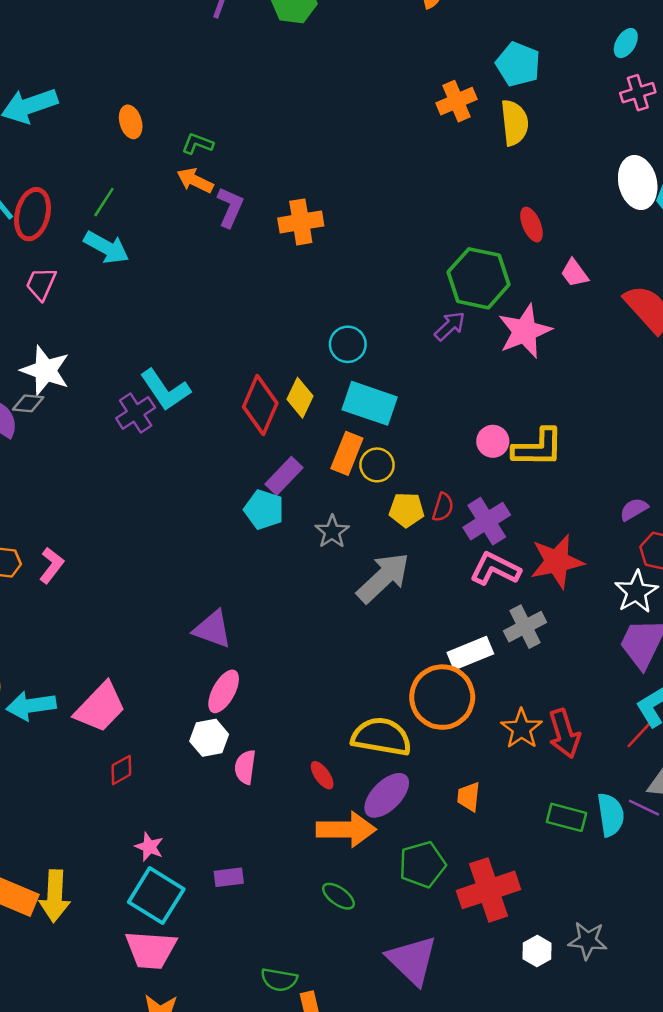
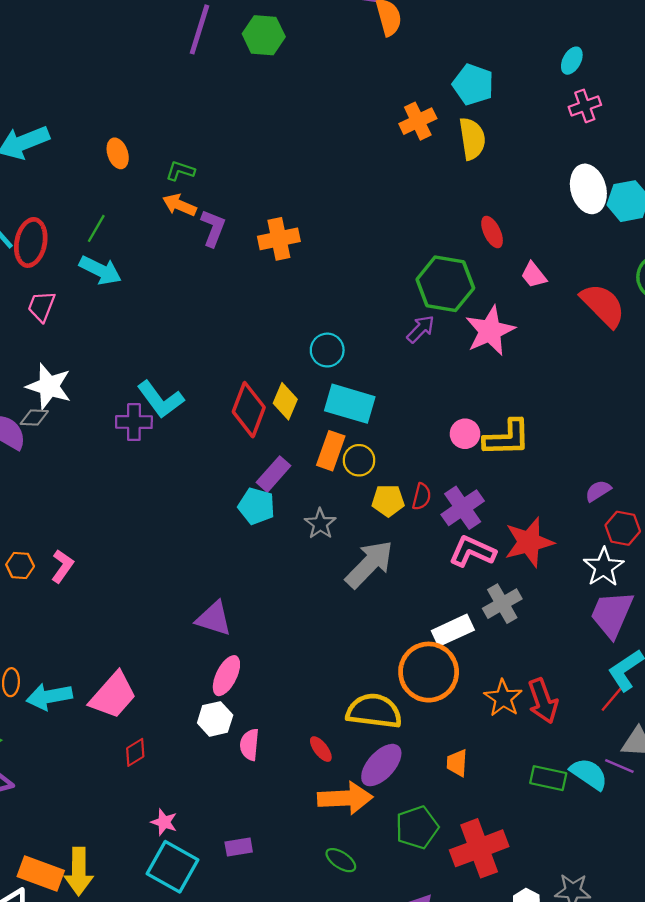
purple cross: (136, 413) -> (134, 422), turned 36
cyan semicircle: (611, 815) -> (589, 774), turned -45

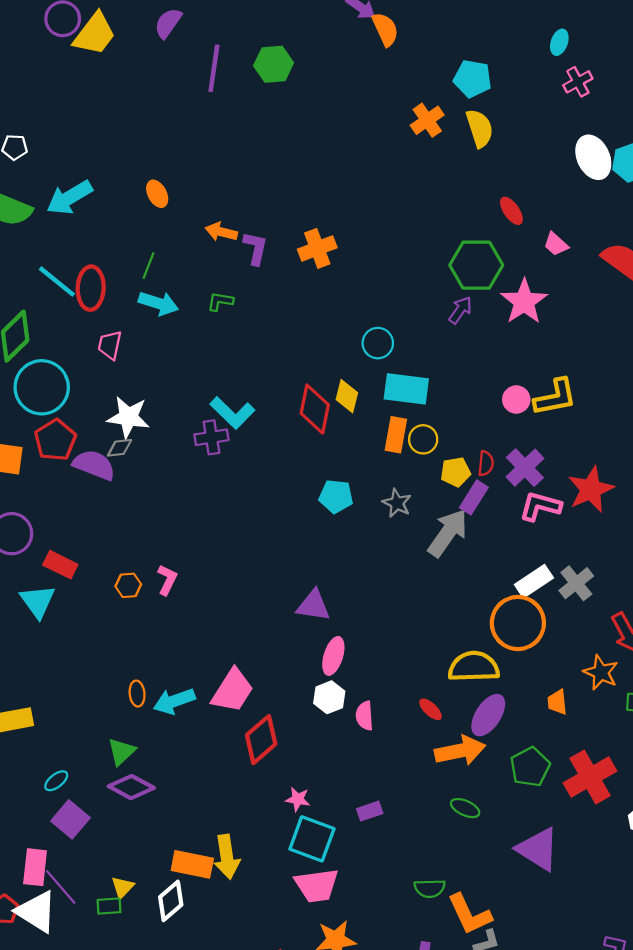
green L-shape: (180, 171) -> (220, 301), moved
purple rectangle: (274, 474) -> (474, 497), moved
gray cross: (502, 604) -> (576, 583), moved
orange star: (503, 698) -> (601, 672), moved
red diamond: (135, 752) -> (261, 740), size x1.8

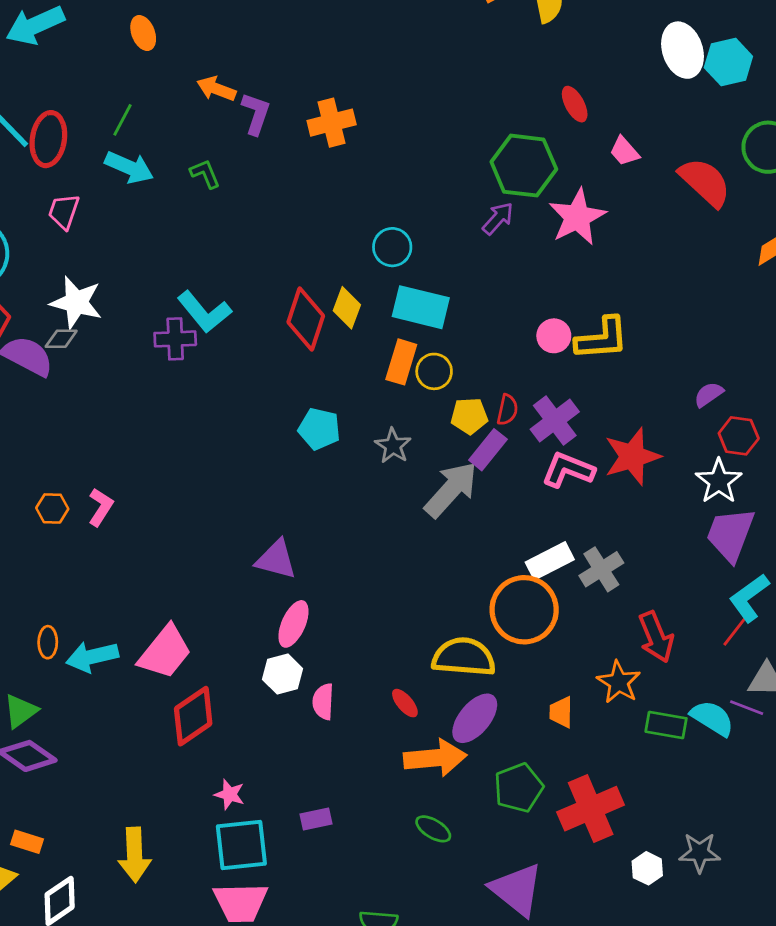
green L-shape: (220, 301) -> (205, 174), turned 52
cyan square: (312, 839) -> (241, 845), turned -33
orange rectangle: (192, 864) -> (27, 842), moved, size x0.6

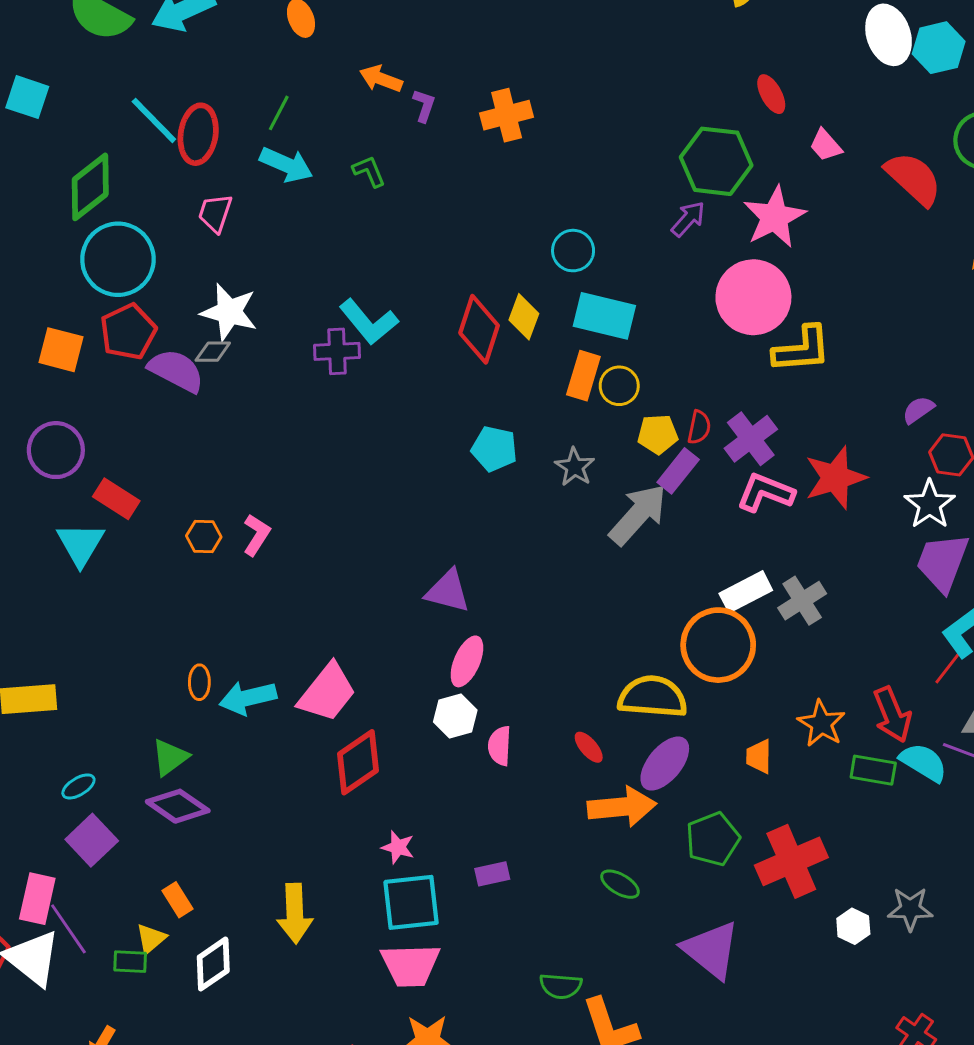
purple L-shape: (256, 114) -> (424, 106), size x0.7
pink circle: (554, 336) -> (753, 297), moved, size x2.0
red arrow: (656, 637) -> (892, 715), moved
orange rectangle: (27, 842) -> (177, 900), turned 40

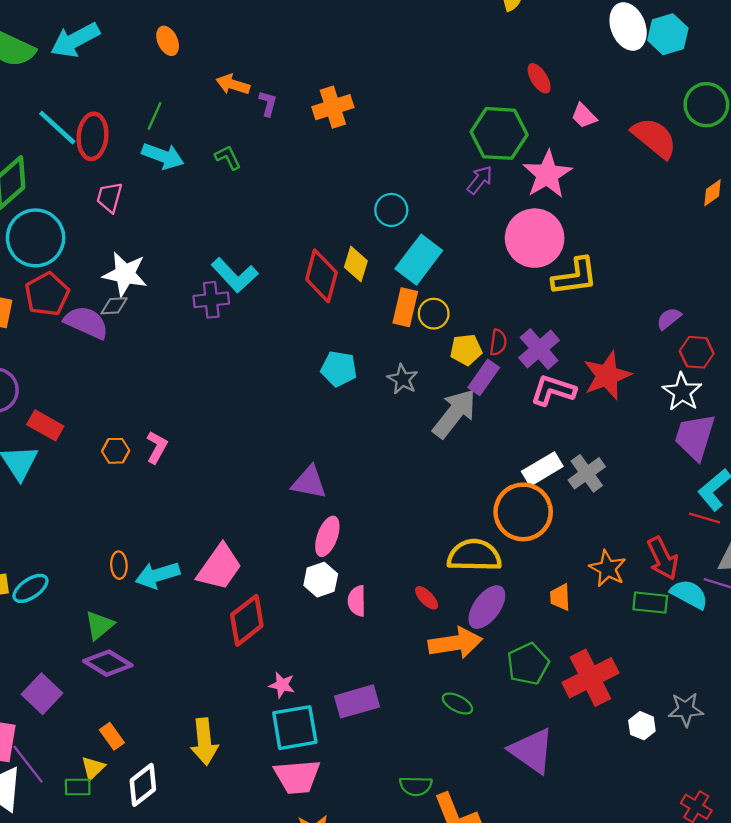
cyan rectangle: (604, 316) -> (419, 260), turned -63
red line: (949, 667) -> (705, 518), turned 72
cyan ellipse: (78, 786) -> (30, 588), moved, size x1.4
purple rectangle: (492, 874) -> (357, 701), size x1.6

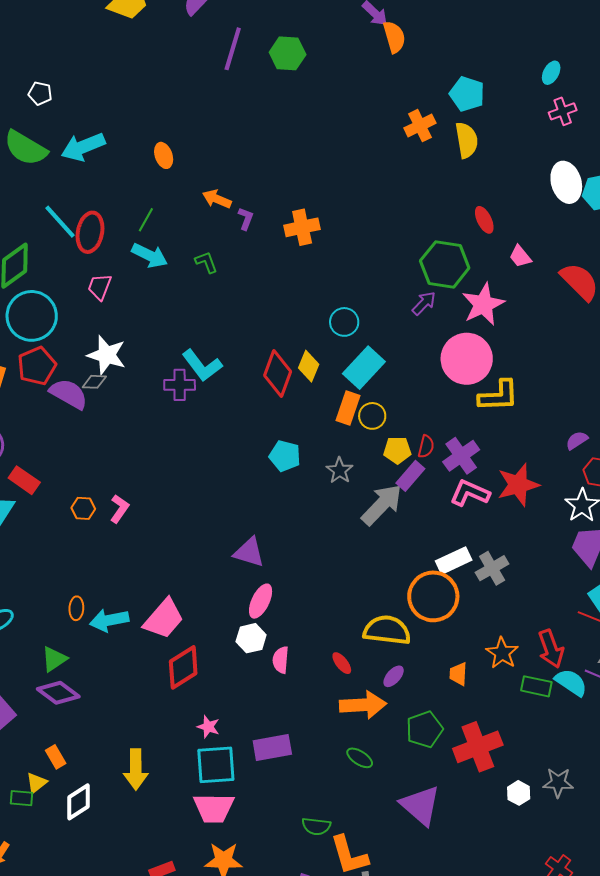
purple ellipse: (487, 607) -> (394, 676), size x0.6

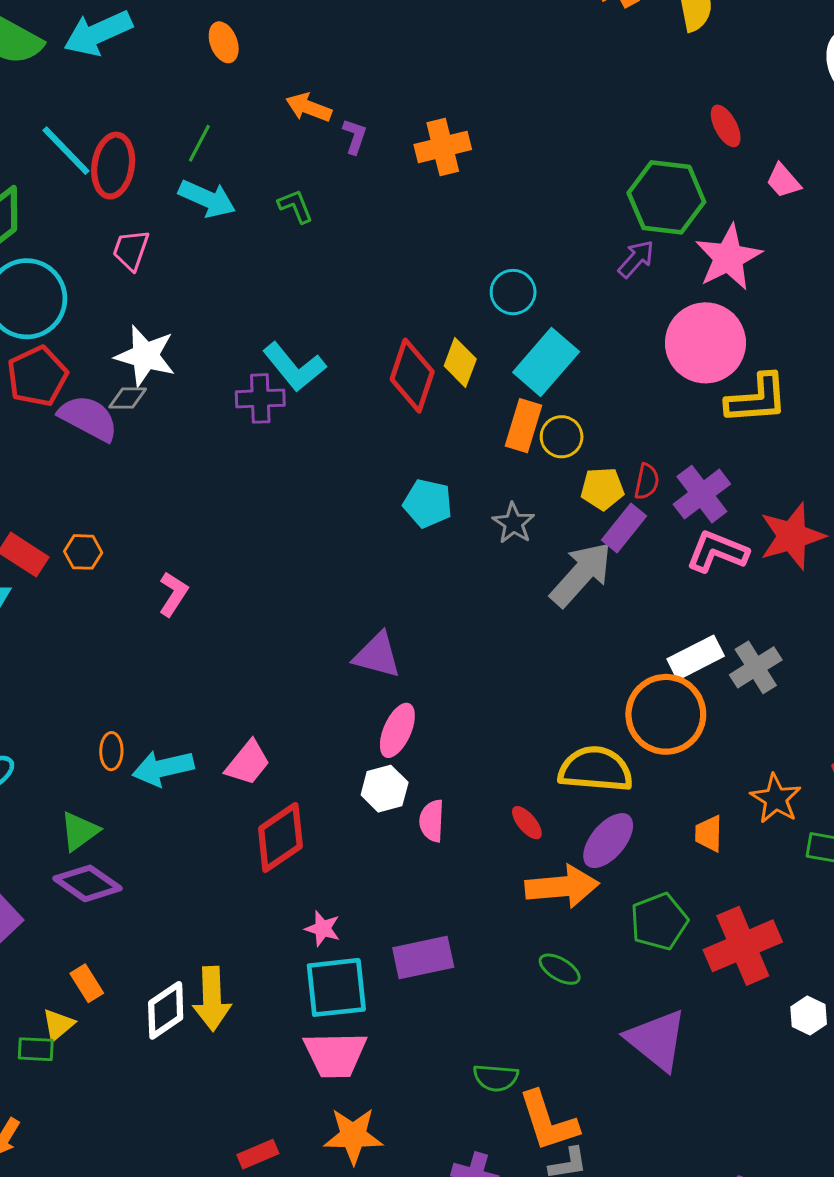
orange hexagon: (83, 508) -> (83, 552), moved
pink trapezoid: (164, 619) -> (248, 763), size x0.7
purple ellipse: (394, 676) -> (608, 841), size x1.6
white diamond: (78, 802) -> (166, 1010), moved

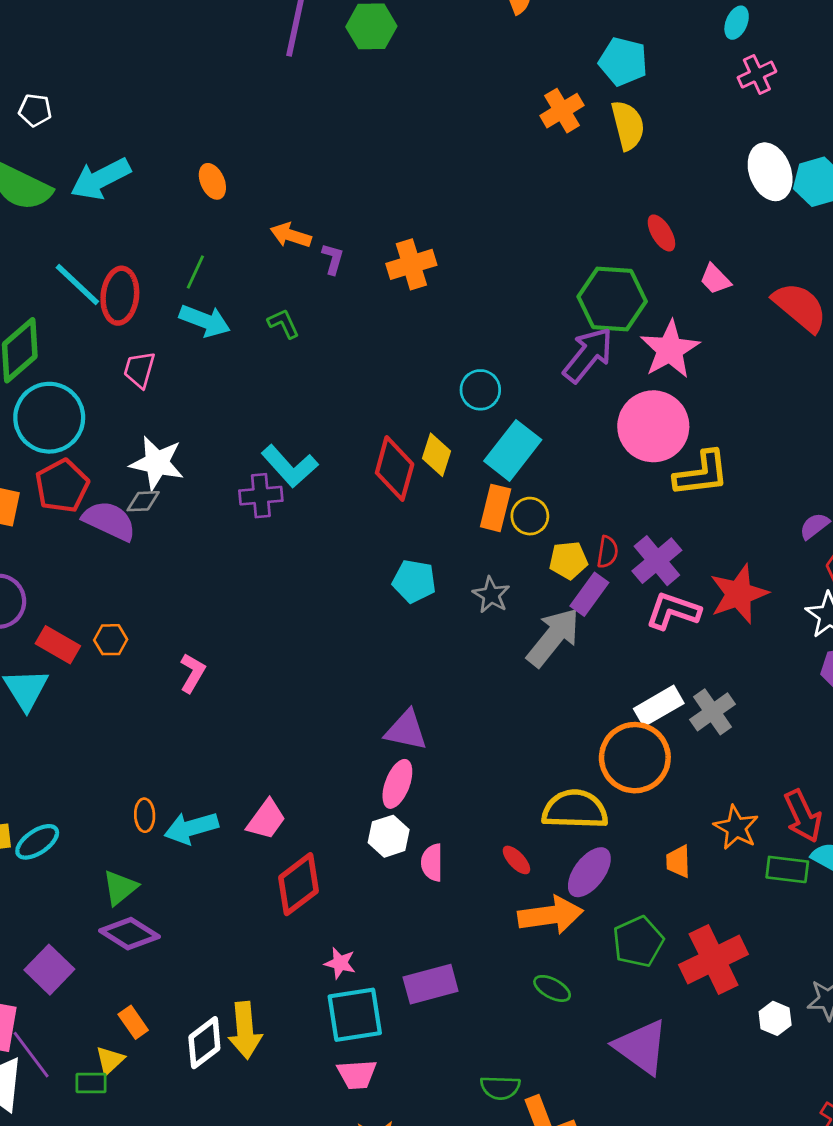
purple arrow: (636, 259) -> (588, 355), size x1.6
purple triangle: (377, 655) -> (406, 730), moved
pink trapezoid: (335, 1055) -> (357, 1074), size x0.7

